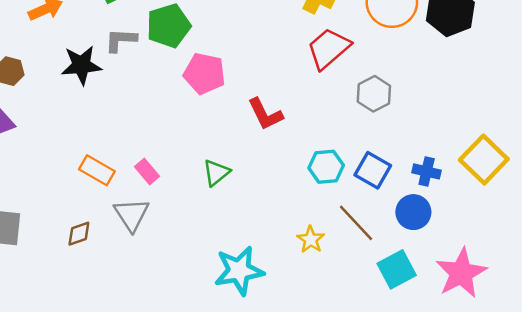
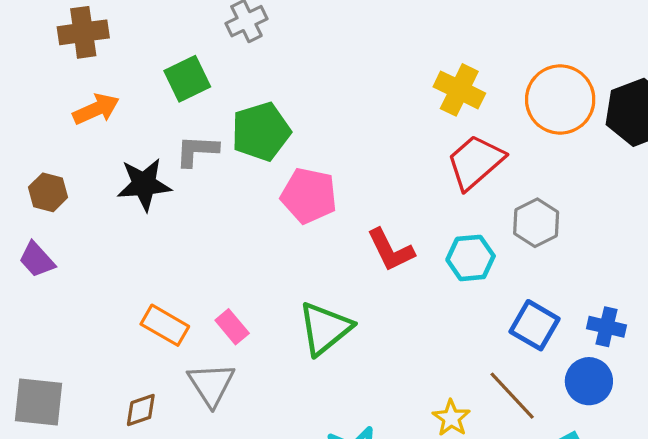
cyan hexagon: (326, 167) -> (471, 258), moved
green triangle: (216, 173) -> (325, 328), size x1.5

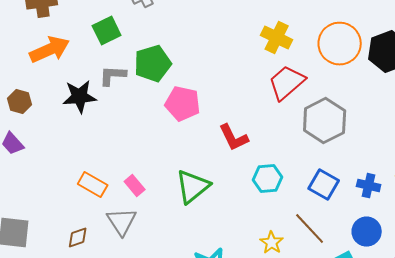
orange arrow: (96, 109) -> (50, 50), size x1.4
gray hexagon: (536, 223) -> (325, 121), size x1.5
cyan hexagon: (471, 258) -> (268, 179), moved
blue circle: (589, 381) -> (367, 232), moved

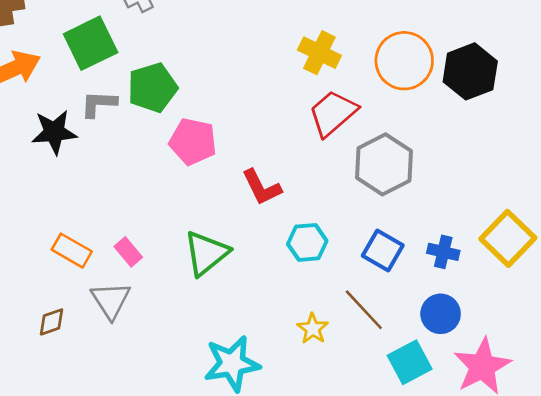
green square: (107, 31) -> (91, 43), size x1.4

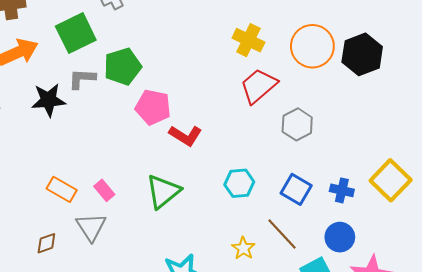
gray hexagon: (384, 164) -> (297, 124), size x0.7
red L-shape: (262, 187) -> (185, 136), moved, turned -32

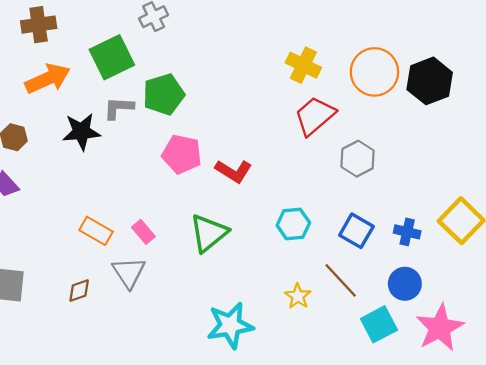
pink pentagon: (153, 107) -> (182, 154), moved

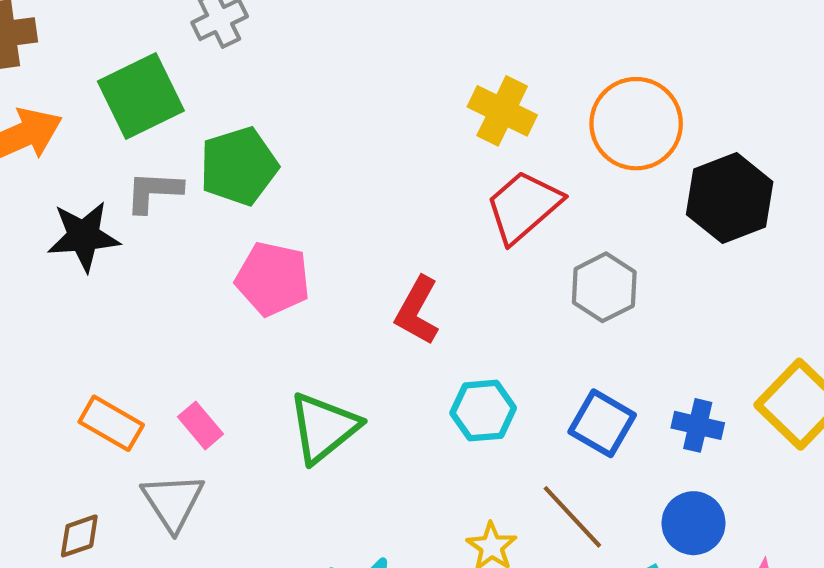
black hexagon: (430, 81) -> (730, 198), moved
red L-shape: (234, 171) -> (417, 311), moved, turned 87

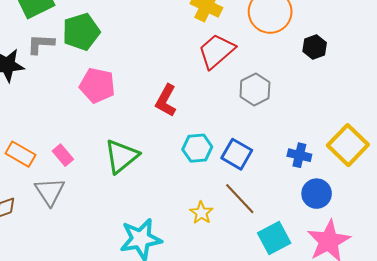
black hexagon: (730, 198) -> (315, 47), size x0.6
blue square: (602, 423) -> (237, 154), moved
blue circle: (694, 523) -> (317, 194), moved

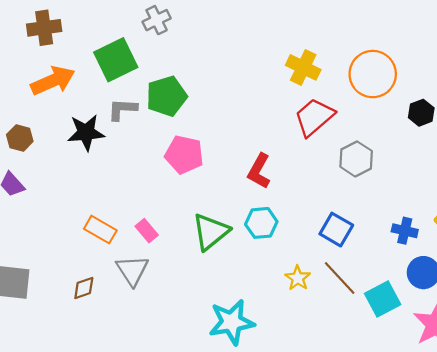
cyan hexagon: (197, 148) -> (261, 223), moved
yellow star: (201, 213) -> (298, 278), moved
cyan square: (274, 238) -> (383, 299), moved

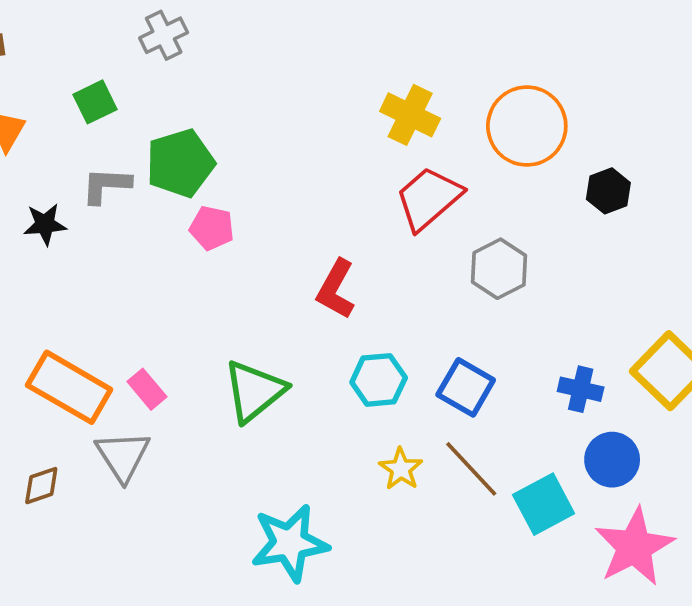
green square: (116, 60) -> (95, 102), size x0.6
black star: (86, 133) -> (45, 224), size x0.7
pink pentagon: (184, 155) -> (212, 228), moved, size x0.7
cyan hexagon: (261, 223) -> (379, 380), moved
orange rectangle: (100, 230) -> (69, 387), size x1.5

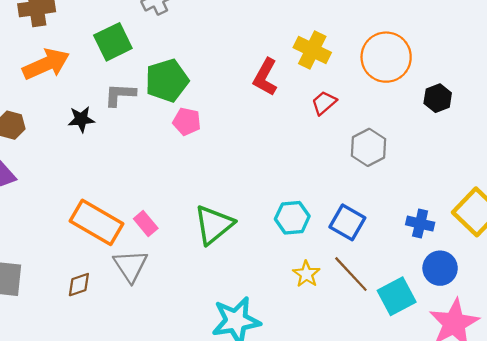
green square: (95, 102) -> (113, 42), size x1.4
red trapezoid: (429, 198) -> (324, 103), size x0.6
red L-shape: (336, 289) -> (265, 77), moved

